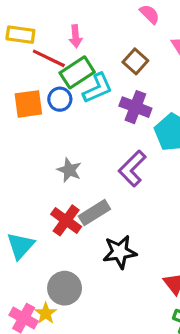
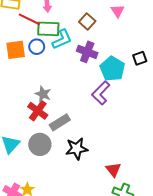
green rectangle: (77, 72) -> (48, 29), turned 35
purple L-shape: (132, 168) -> (101, 93), moved
red cross: (66, 220) -> (38, 111), moved
gray circle: (65, 288) -> (40, 144), moved

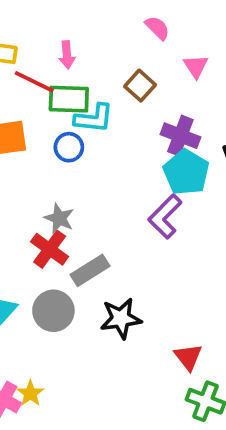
cyan L-shape: (62, 39) -> (94, 118), turned 30
blue circle: (37, 47) -> (69, 147), moved
purple cross: (87, 52) -> (180, 136), moved

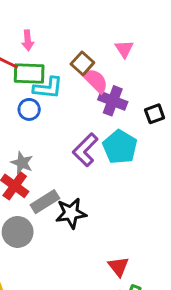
pink semicircle: (157, 28) -> (95, 81), moved, size x1.4
cyan pentagon: (186, 172) -> (120, 147), moved
purple L-shape: (165, 216) -> (85, 150), moved
black star: (121, 318) -> (71, 213), moved

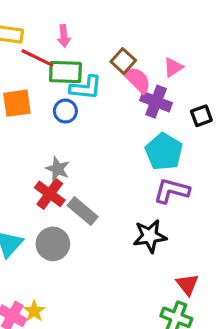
pink triangle: (124, 49) -> (173, 67), moved, turned 30
purple L-shape: (85, 150) -> (172, 191), moved, turned 60
gray rectangle: (45, 202) -> (83, 211), turned 72
black star: (71, 213) -> (150, 236), moved
red triangle: (118, 267) -> (187, 285), moved

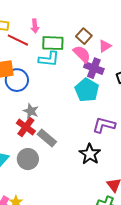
brown square: (123, 61) -> (84, 36), moved
green rectangle: (65, 72) -> (53, 43), moved
blue circle: (65, 111) -> (17, 80), moved, size x1.5
cyan pentagon: (164, 152) -> (87, 90), moved
black star: (150, 236) -> (90, 154), turned -30

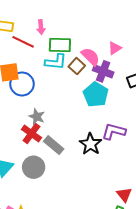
brown square: (84, 36) -> (77, 66), moved
black star: (90, 154) -> (90, 144), moved

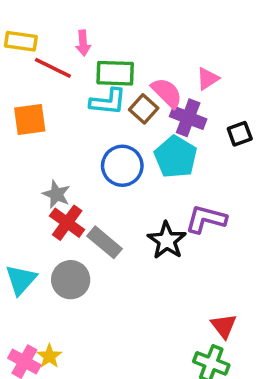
blue circle: (22, 84) -> (122, 166), moved
gray star: (37, 117) -> (56, 194), moved

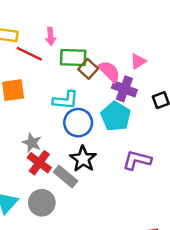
cyan L-shape: (108, 102) -> (66, 100), moved
brown square: (144, 109) -> (88, 69), moved
black star: (167, 241) -> (83, 159), moved

